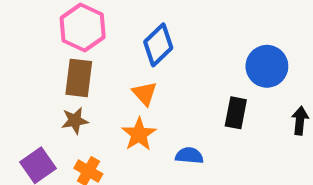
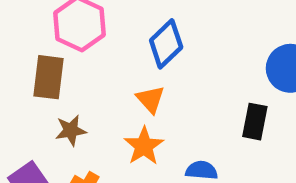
brown rectangle: (79, 78) -> (48, 77), moved

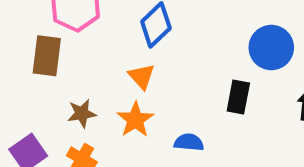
brown star: (71, 130) -> (82, 113), moved

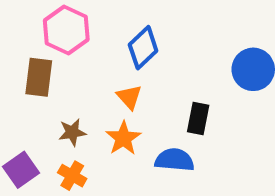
black rectangle: (238, 97) -> (198, 119), moved
blue semicircle: (189, 142) -> (175, 160), size x1.4

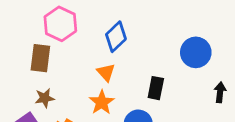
brown star: (72, 132) -> (45, 98), moved

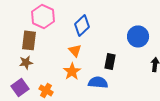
brown star: (45, 98) -> (26, 62), moved

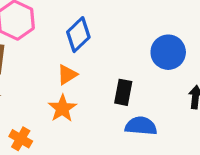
orange triangle: (75, 50) -> (67, 75), turned 40
blue semicircle: (98, 82) -> (141, 126), moved

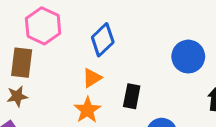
black rectangle: (123, 92) -> (132, 96), moved

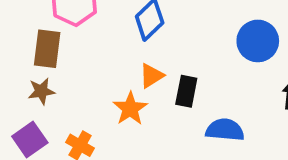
orange triangle: (92, 78) -> (151, 76), moved

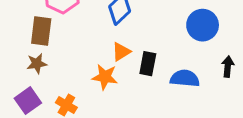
orange star: (130, 109) -> (105, 77), turned -30
blue semicircle: (225, 130) -> (185, 78), moved

